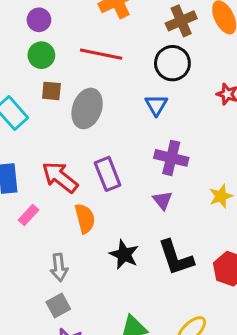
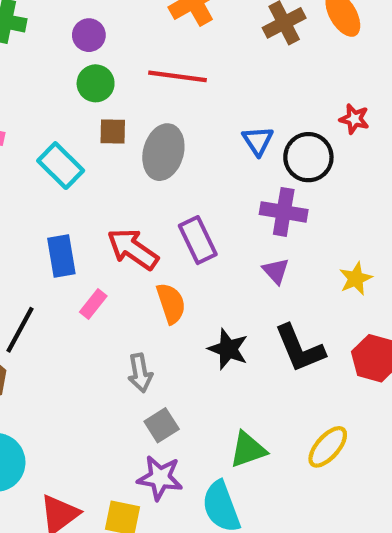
black circle: (172, 63) -> (308, 157), moved
yellow star: (221, 196) -> (356, 279), moved
gray square: (58, 306) -> (162, 425), moved

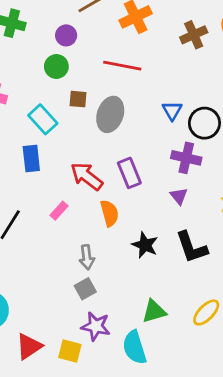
green circle: (96, 83) -> (56, 66), moved
blue rectangle: (61, 256) -> (31, 159), moved
gray square: (162, 425) -> (85, 289), moved

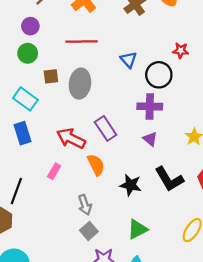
blue triangle: (172, 111) -> (129, 60), moved
green triangle: (154, 311) -> (137, 229), moved

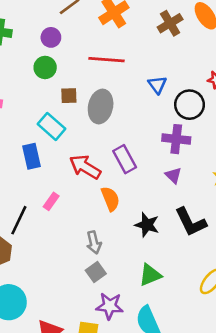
cyan rectangle: (25, 99) -> (52, 126), moved
pink rectangle: (54, 171) -> (51, 201), moved

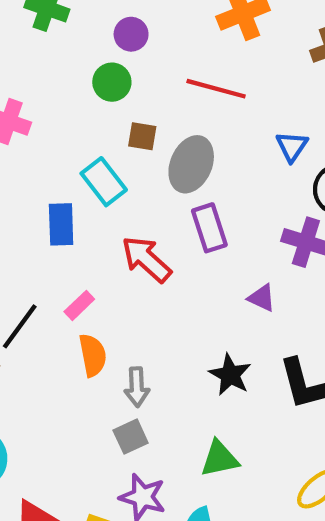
purple rectangle: (125, 159) -> (209, 228), moved
purple triangle: (173, 175) -> (262, 298), moved, turned -30
orange semicircle: (110, 199) -> (93, 355), moved

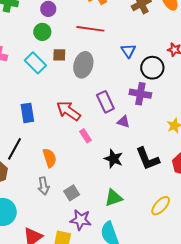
cyan rectangle: (104, 182) -> (35, 63), moved
blue rectangle: (61, 224) -> (27, 113), moved
purple rectangle: (209, 228) -> (105, 102), moved
pink rectangle: (79, 305) -> (85, 136), moved, turned -72
gray arrow: (137, 387) -> (44, 186), moved

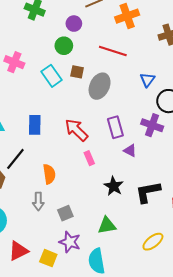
black L-shape: (148, 159) -> (148, 192), turned 92

